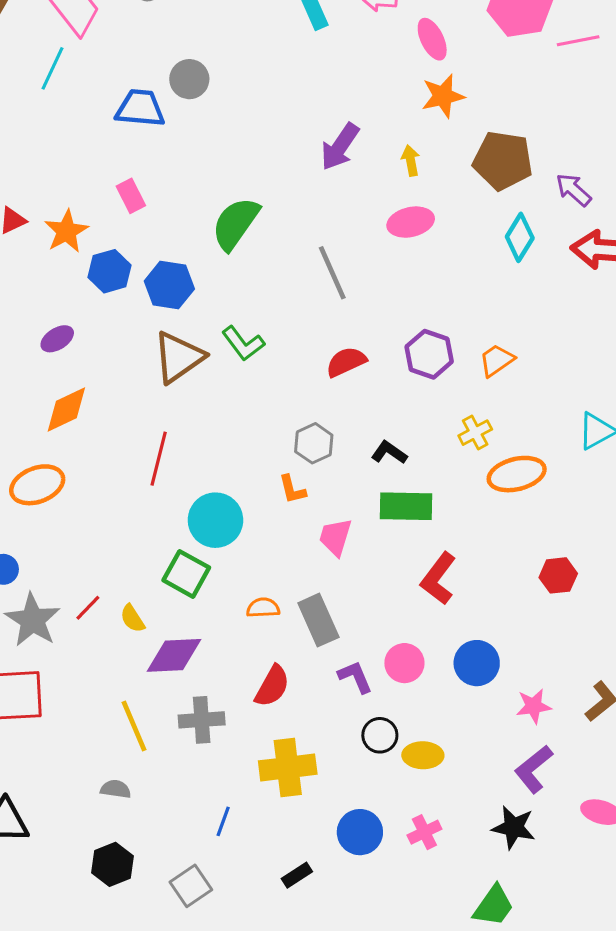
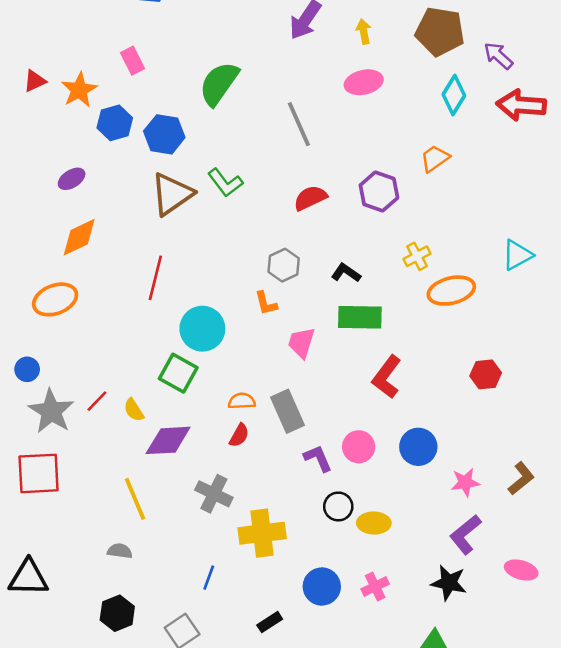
orange trapezoid: (497, 360) -> (435, 158), moved
red semicircle: (272, 686) -> (239, 435), moved, size x0.7
gray cross: (202, 720) -> (214, 494), moved, turned 30

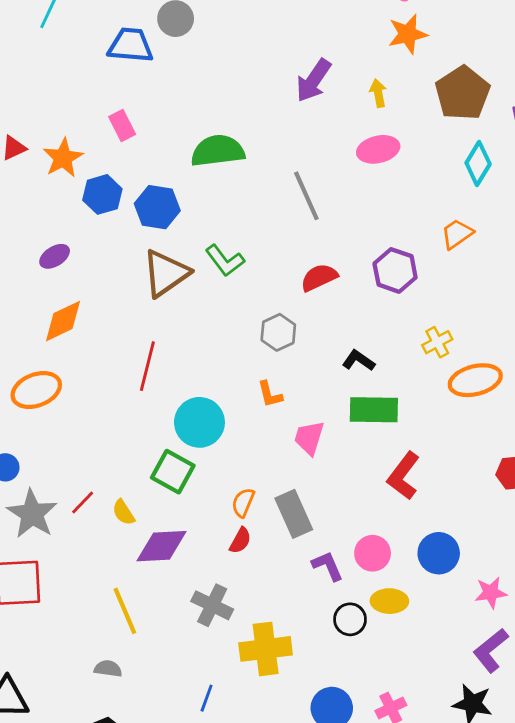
brown pentagon: (440, 31) -> (463, 93), turned 30
green semicircle: (219, 84) -> (218, 151), turned 48
gray hexagon: (284, 265) -> (278, 332), moved
orange semicircle: (242, 401) -> (243, 503), turned -64
yellow ellipse: (374, 523) -> (389, 601), moved

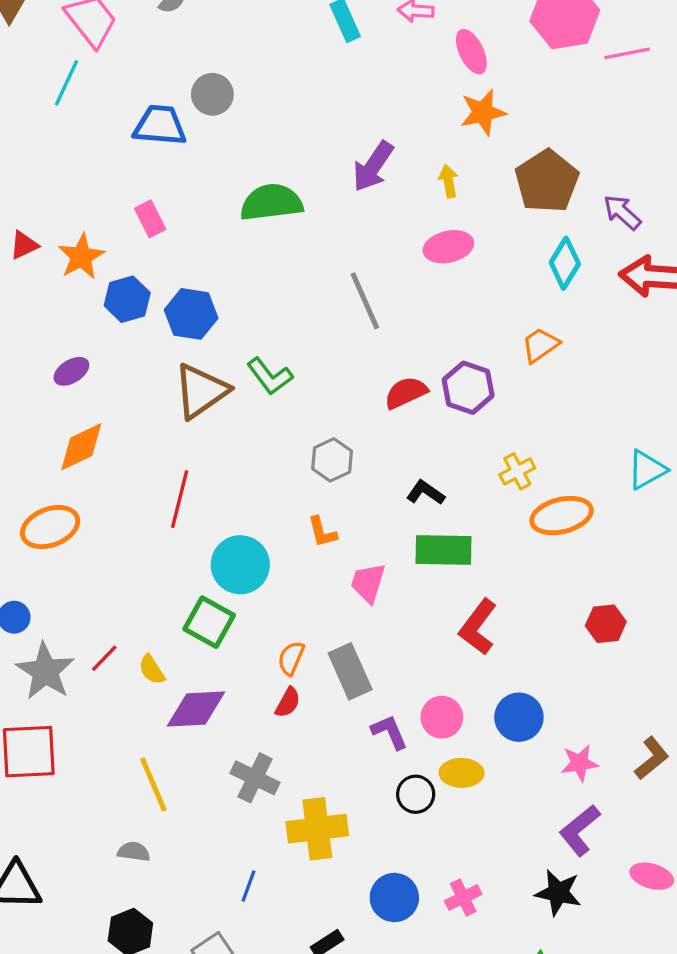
green semicircle: (218, 151) -> (271, 202), moved
red semicircle: (319, 277) -> (406, 393), moved

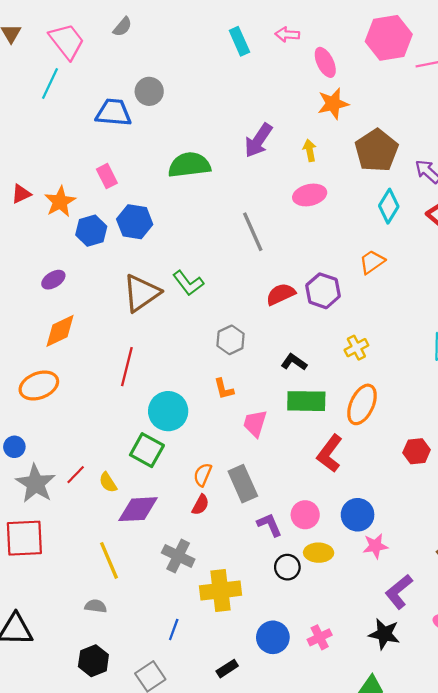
blue hexagon: (191, 314) -> (135, 222), moved
orange ellipse: (562, 516) -> (362, 404), moved, turned -51
pink star: (580, 763) -> (375, 546), moved

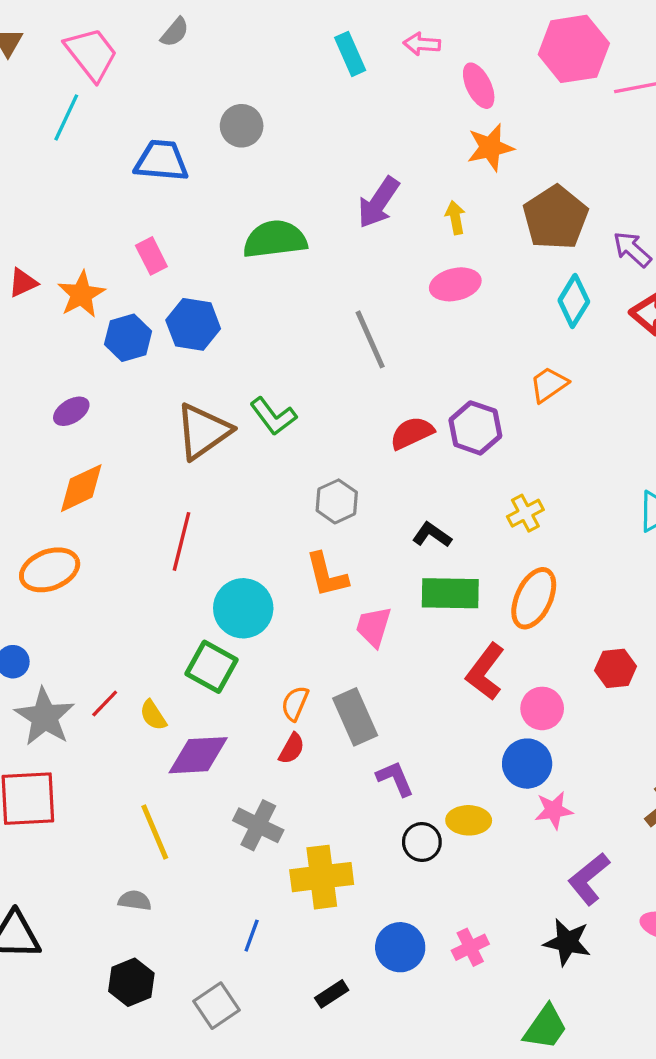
gray circle: (149, 91) -> (242, 126), moved
orange L-shape: (224, 389) -> (327, 575), size x1.4
pink circle: (305, 515) -> (542, 708), moved

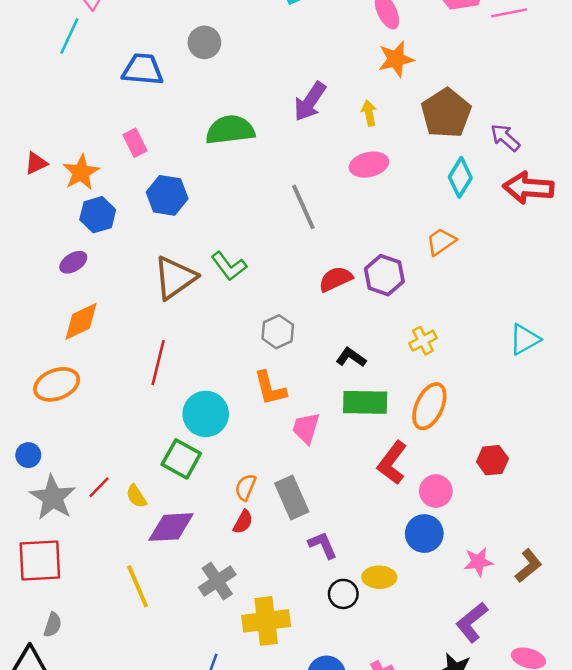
blue hexagon: (128, 338) -> (98, 215), moved
pink star: (554, 810) -> (478, 562), moved
gray cross: (258, 825) -> (217, 581), turned 30
gray semicircle: (135, 900) -> (53, 625), moved, turned 100

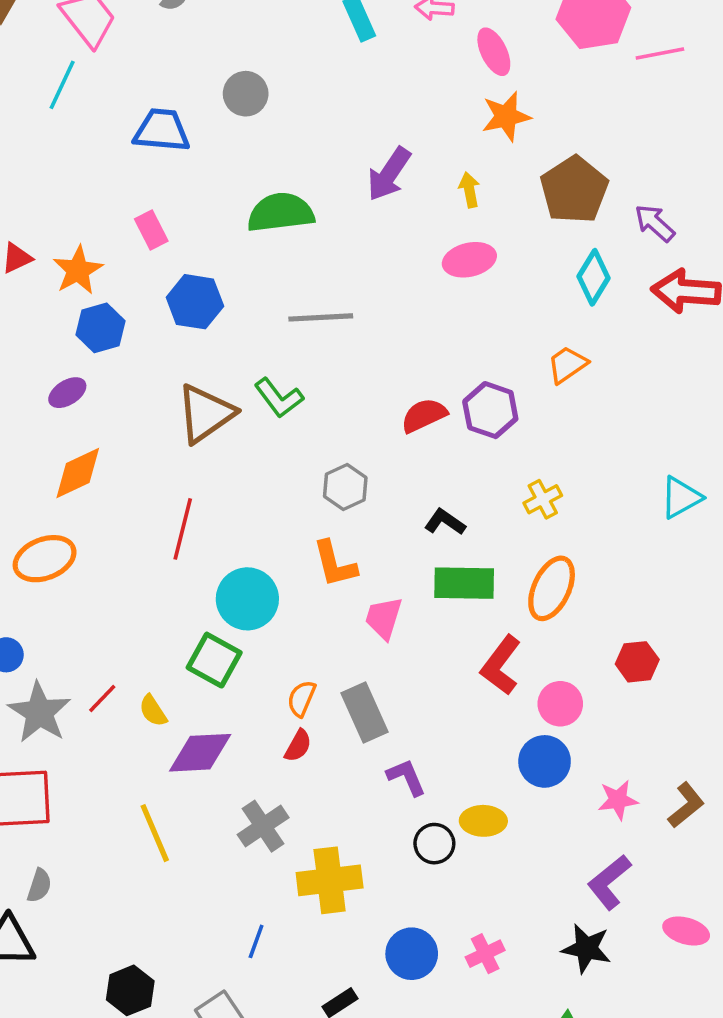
gray line: (303, 207) -> (321, 317), moved, turned -69

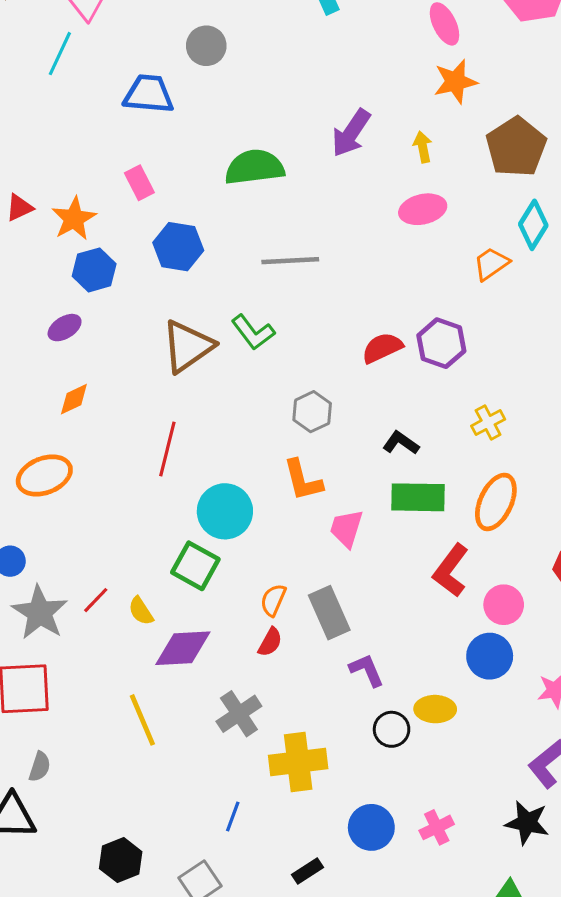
gray circle: (246, 94) -> (206, 46), moved
orange trapezoid: (567, 365) -> (491, 264), moved
orange diamond: (78, 473) -> (74, 399), size x0.7

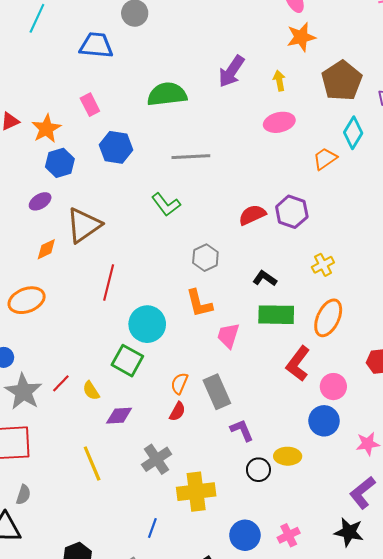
brown triangle: (188, 346) -> (84, 225), moved
purple diamond: (183, 648) -> (119, 416), size x0.7

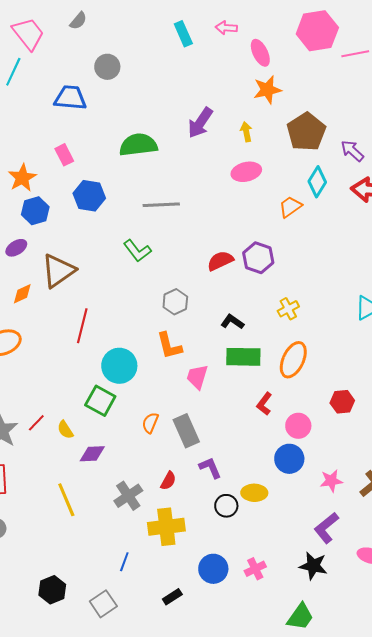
red L-shape: (298, 364) -> (264, 404), size x0.7
red semicircle: (177, 411) -> (168, 481), moved

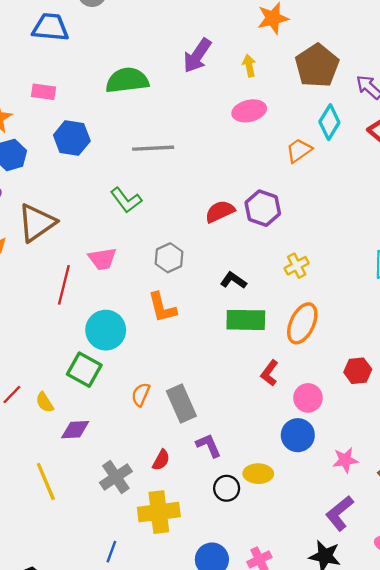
pink rectangle: (64, 155) -> (44, 92), turned -55
pink trapezoid: (197, 377) -> (102, 259), moved, turned -116

